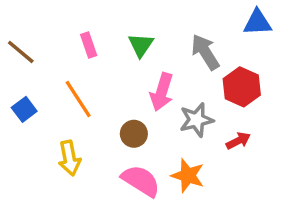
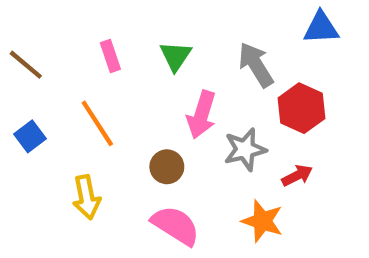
orange star: (188, 176) -> (262, 221), moved

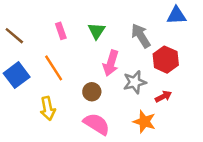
blue square: (30, 136) -> (17, 75), size x1.5

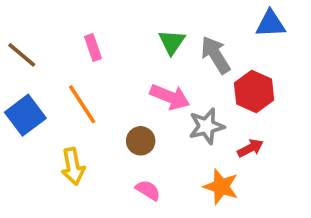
green triangle: (97, 31) -> (172, 42), moved
pink arrow: (111, 63) -> (170, 97), turned -85
pink semicircle: (97, 124) -> (148, 190), size x0.6

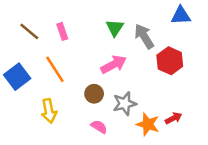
brown line: (22, 55) -> (29, 31), moved
pink arrow: (170, 97) -> (114, 64), turned -50
gray star: (206, 126) -> (125, 104), moved
red arrow: (250, 148) -> (173, 118), moved

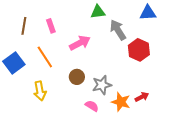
green triangle: (115, 28) -> (98, 12), moved, turned 49
brown line: (29, 31) -> (24, 26), turned 60
pink arrow: (114, 64) -> (80, 43), moved
pink semicircle: (99, 127) -> (92, 106), moved

